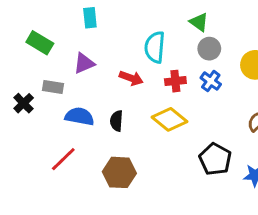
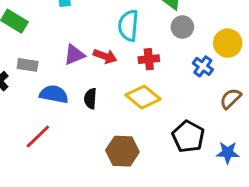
purple triangle: (84, 63) -> (74, 55), moved
blue cross: (211, 81) -> (203, 66), moved
brown hexagon: (119, 172) -> (122, 151), moved

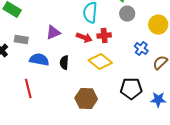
red arrow: (105, 56) -> (84, 38), moved
blue cross: (203, 66) -> (141, 49), moved
red line: (38, 137) -> (28, 89), turned -60
black pentagon: (188, 137) -> (131, 89), turned -30

